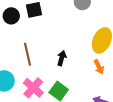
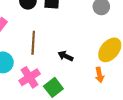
black arrow: (62, 58) -> (66, 56), turned -96

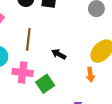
pink cross: (30, 77) -> (23, 72), turned 36

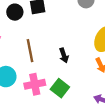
black arrow: (59, 54) -> (64, 55), turned -120

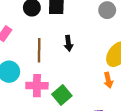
black arrow: (64, 55) -> (68, 43), moved

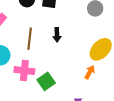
orange arrow: (108, 80) -> (90, 72), turned -144

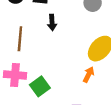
black arrow: (57, 35) -> (52, 23), moved

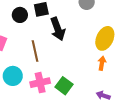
black arrow: (52, 23) -> (58, 29), size x1.6

